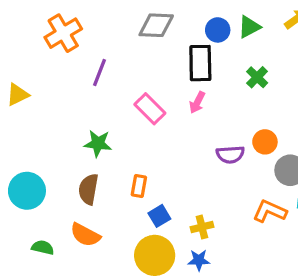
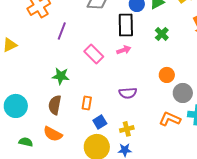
pink arrow: (197, 102) -> (124, 50), turned -136
purple semicircle: (230, 154) -> (128, 93), moved

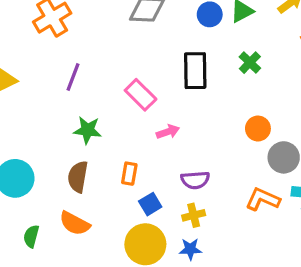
black rectangle: (126, 25) -> (195, 71), moved
purple line: (62, 31) -> (73, 77), moved
pink arrow: (124, 50) -> (168, 132), moved
purple semicircle: (128, 93) -> (195, 180), moved
green semicircle: (26, 142) -> (31, 236), turned -88

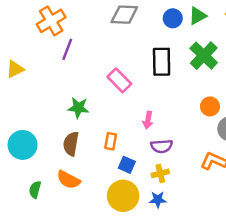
green cross: (250, 63) -> (204, 56), size x1.6
purple line: (73, 77) -> (67, 49), moved
pink arrow: (168, 132) -> (148, 120), moved, turned 119
blue square: (150, 204) -> (127, 165), turned -35

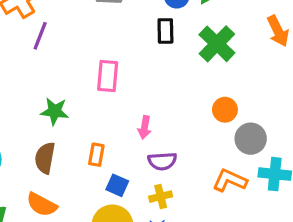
black rectangle: (162, 62) -> (165, 31), moved, size x0.7
pink rectangle: (119, 80) -> (108, 76), turned 50

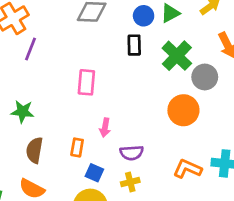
orange circle: (225, 110) -> (183, 110), size x1.5
green star: (55, 111) -> (23, 112), moved
pink arrow: (145, 127) -> (105, 128), moved
gray circle: (251, 139) -> (205, 77), moved

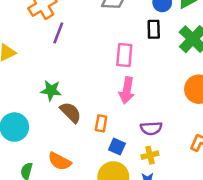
pink rectangle: (86, 82) -> (124, 55), moved
pink arrow: (105, 128) -> (127, 90), moved, size x1.5
brown semicircle: (34, 150) -> (71, 112), moved, turned 125

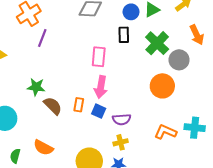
orange rectangle: (101, 123) -> (79, 105), moved
blue square: (117, 147) -> (99, 111), moved

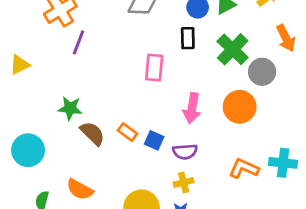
pink arrow: (101, 87) -> (192, 108), moved
orange rectangle: (79, 105) -> (128, 132), turned -64

